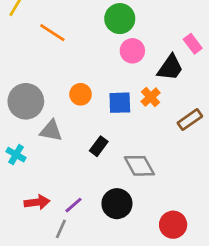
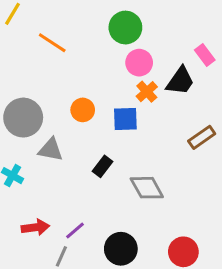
orange cross: (151, 97) -> (147, 92), moved
black circle: (117, 204) -> (121, 249), moved

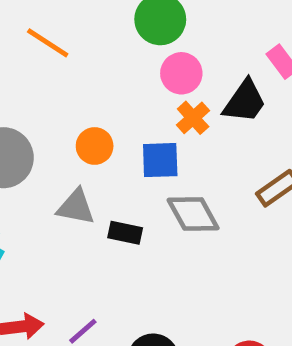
gray triangle: (51, 150) -> (76, 207), moved
black rectangle: (103, 166) -> (125, 233), turned 65
gray diamond: (147, 188) -> (193, 214), moved

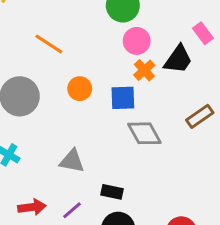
orange line: (48, 43) -> (49, 44), moved
gray triangle: (76, 207) -> (72, 161), moved
black rectangle: (125, 233) -> (112, 192), moved

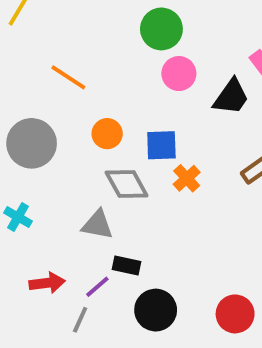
orange cross: (144, 70) -> (187, 178), moved
gray diamond: (144, 133) -> (127, 184), moved
black rectangle: (112, 192) -> (127, 265), moved

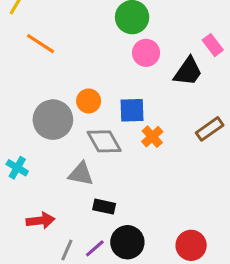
orange line: (68, 77) -> (40, 44), moved
gray circle: (32, 143) -> (53, 120), moved
purple line: (97, 287) -> (95, 248), moved

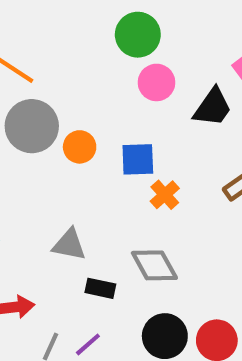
gray circle: (53, 120) -> (32, 126), moved
gray diamond: (104, 141) -> (154, 265), moved
black circle: (127, 242) -> (165, 336), moved

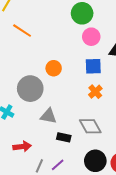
gray circle: (32, 126) -> (30, 89), moved
blue square: (138, 159) -> (93, 66), moved

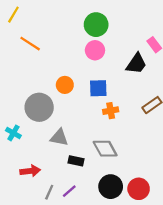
pink circle: (91, 37) -> (95, 50), moved
blue square: (93, 66) -> (98, 88), moved
orange cross: (95, 92) -> (111, 111), turned 32

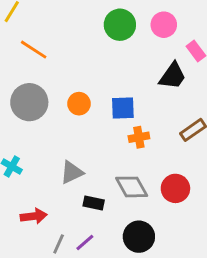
pink circle: (95, 50) -> (164, 25), moved
gray circle: (39, 107) -> (29, 102), moved
gray triangle: (59, 137) -> (72, 172), turned -36
red circle: (139, 189) -> (175, 188), moved

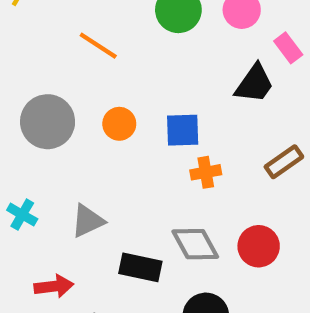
orange line: (34, 50) -> (98, 46), moved
gray triangle: (72, 172) -> (88, 221), moved
black rectangle: (94, 203) -> (140, 267), size x1.4

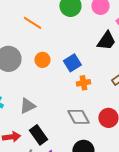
blue square: (183, 130) -> (72, 63), turned -30
black rectangle: (140, 267) -> (38, 135), moved, turned 42

